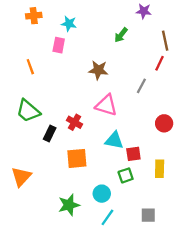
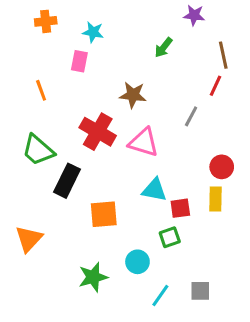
red cross: (75, 122) -> (98, 132), moved, size x1.6
black rectangle: (50, 134) -> (67, 181), size x1.5
yellow rectangle: (160, 169) -> (216, 199), moved
cyan line: (107, 217) -> (160, 295), moved

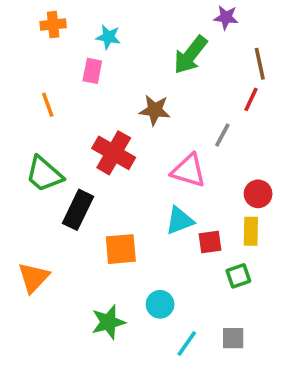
green arrow: (164, 47) -> (190, 55), size x1.6
pink triangle: (144, 142) -> (189, 171), moved
cyan triangle: (154, 190) -> (180, 221), turned -32
green square: (170, 237) -> (238, 276), moved

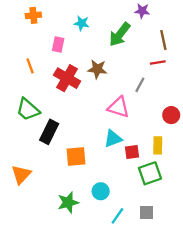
cyan star: (108, 37) -> (82, 23), moved
red line: (251, 99) -> (158, 62), turned 56
red cross: (114, 153) -> (67, 78), moved
red circle: (258, 194) -> (171, 115), moved
green square: (238, 276) -> (150, 173), size x1.5

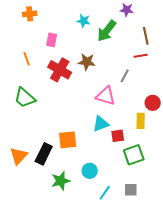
cyan star: (82, 23) -> (84, 21), moved
black rectangle: (49, 132) -> (44, 154), moved
yellow rectangle: (158, 145) -> (141, 121), moved

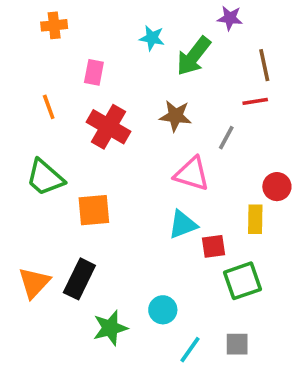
brown star: (87, 62) -> (175, 116), moved
orange square: (68, 140) -> (94, 210), moved

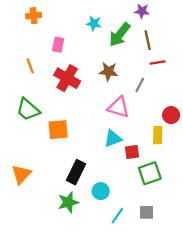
brown line: (264, 65) -> (148, 40), moved
black rectangle: (79, 279) -> (76, 172), moved

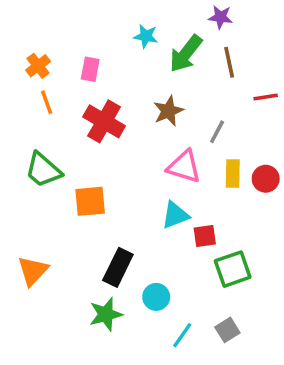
orange cross: (34, 16) -> (38, 66), moved, turned -32
red line: (158, 63) -> (266, 97), moved
brown star: (108, 71) -> (168, 111), turned -30
yellow rectangle: (158, 135) -> (233, 174), moved
gray square: (146, 212) -> (227, 330), turned -32

